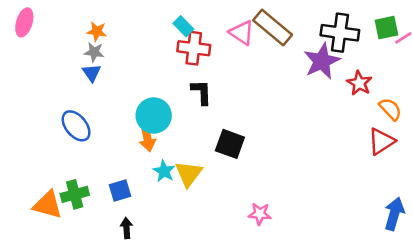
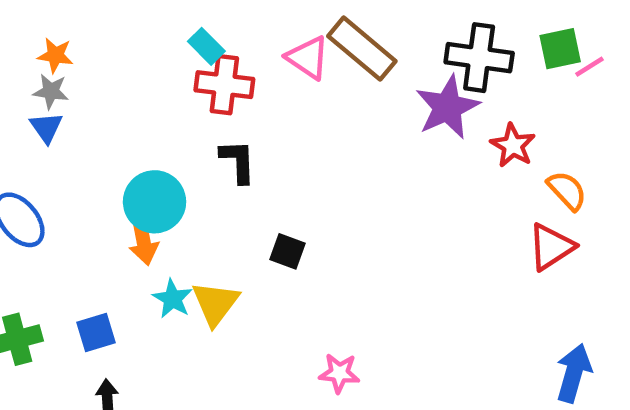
black square: (230, 144) -> (287, 251), size x0.7

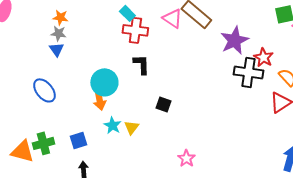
black cross: (479, 58) -> (248, 72), moved
yellow triangle: (215, 303) -> (131, 127), size x0.7
pink star: (339, 373) -> (186, 158), turned 30

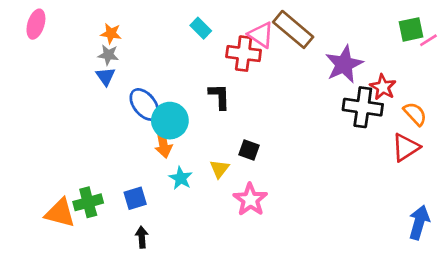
red cross: (135, 30) -> (244, 54), moved
blue ellipse: (44, 90) -> (144, 104), moved
yellow triangle: (131, 127) -> (219, 169), moved
pink star: (186, 158) -> (250, 200), moved, size x1.4

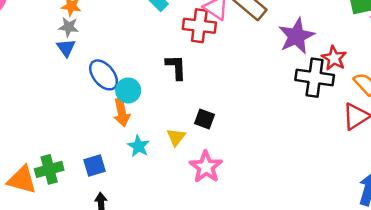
cyan circle: (170, 121) -> (128, 90), size x0.7

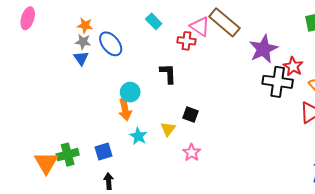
red cross: (199, 26) -> (186, 41), size x0.7
blue ellipse: (104, 75) -> (111, 44), moved
pink star: (206, 167) -> (192, 152), size x0.7
orange triangle: (22, 180) -> (46, 163), turned 45

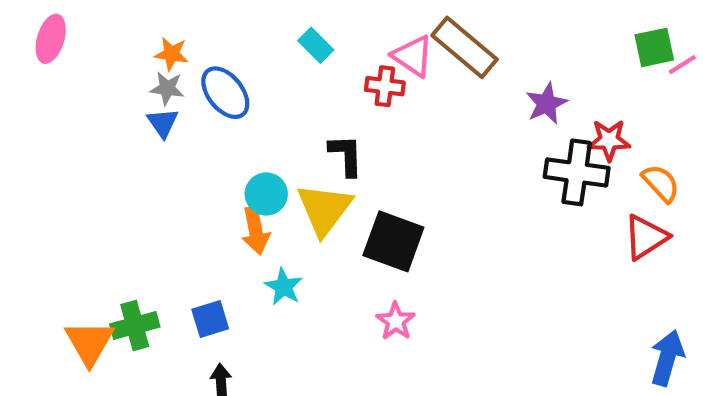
purple star: (263, 49) -> (546, 103), size x0.7
red star: (293, 66) -> (609, 140), turned -30
black square: (191, 115) -> (393, 241), size x1.8
yellow triangle: (168, 129) -> (324, 209), moved, size x1.8

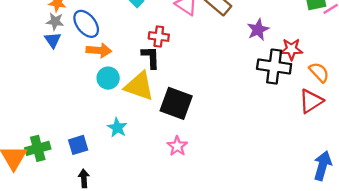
red cross: (385, 86) -> (159, 37), moved
yellow triangle: (324, 209) -> (139, 86), turned -48
orange arrow: (255, 231) -> (99, 50), moved, turned -75

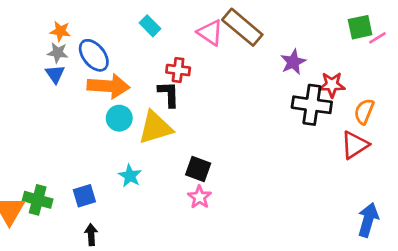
orange arrow: (99, 50) -> (109, 86), size x1.4
orange semicircle: (319, 72) -> (364, 111), turned -115
yellow triangle: (139, 86) -> (155, 128), turned -36
black square: (176, 103) -> (198, 169), moved, size x0.7
green cross: (38, 148) -> (38, 200), turned 30

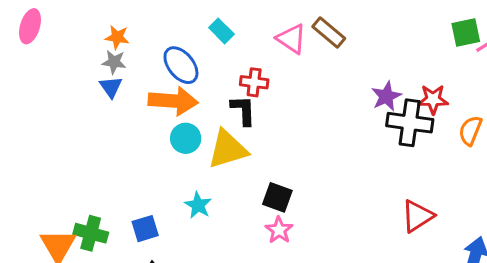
brown rectangle: (242, 27) -> (329, 32), size x0.7
blue ellipse: (94, 55) -> (181, 65), moved
purple star: (293, 62) -> (386, 96), moved
red triangle: (355, 145) -> (417, 216), moved

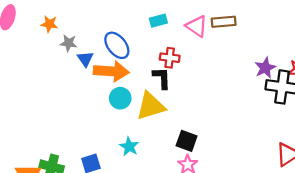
cyan rectangle: (221, 31) -> (158, 21), moved, turned -60
brown rectangle: (329, 32) -> (224, 22), turned -45
orange star: (117, 37) -> (49, 24), moved
blue triangle: (111, 87) -> (85, 59), moved

